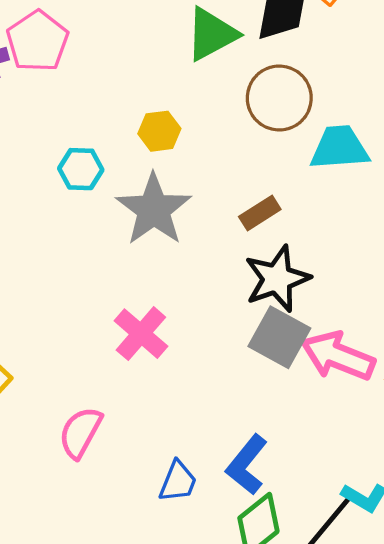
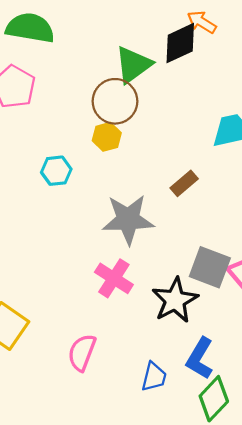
brown circle: (279, 98) -> (115, 101), moved
gray star: (154, 209) -> (128, 219), moved, turned -30
black star: (277, 279) -> (175, 300), moved

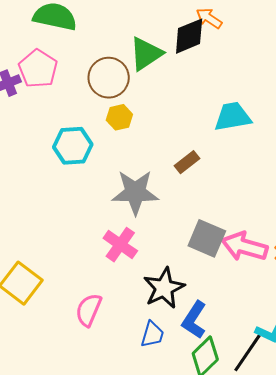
brown circle: (115, 101) -> (109, 78), moved
cyan hexagon: (56, 171) -> (73, 146), size x1.4
black star: (175, 300) -> (164, 288), moved

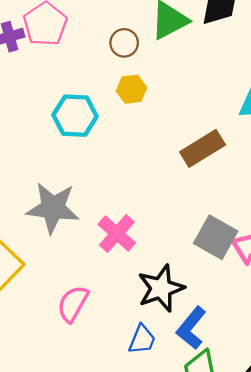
brown circle: (109, 78) -> (124, 43), size x0.6
brown rectangle: (187, 162) -> (203, 148), size x1.5
gray star: (135, 192) -> (53, 208), moved

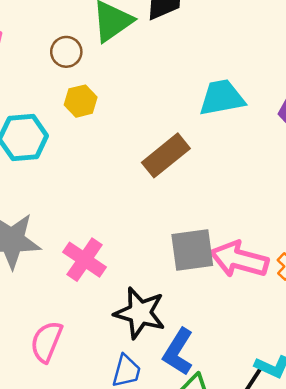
gray square: (216, 237) -> (192, 250), turned -30
black star: (161, 288) -> (140, 313), turned -30

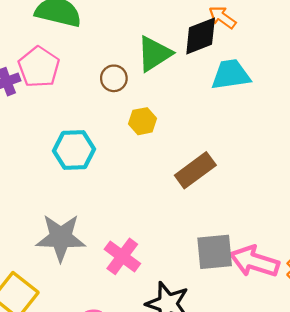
cyan trapezoid: (222, 98) -> (231, 75), moved
yellow hexagon: (81, 101) -> (143, 121), moved

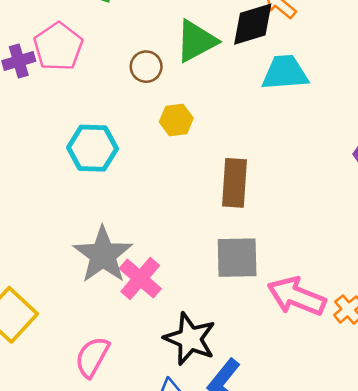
brown rectangle: (195, 170) -> (235, 183), turned -54
gray star: (61, 238) -> (103, 255), moved, turned 30
gray square: (215, 252) -> (237, 258), moved

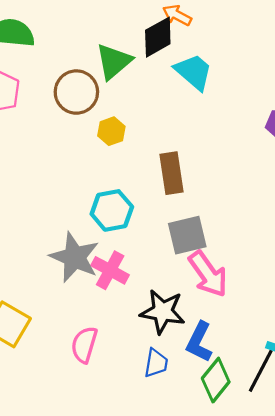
brown circle: (146, 67) -> (76, 92), size x1.6
cyan trapezoid: (285, 73) -> (194, 72), turned 57
cyan hexagon: (92, 148) -> (112, 210), moved
pink arrow: (296, 296) -> (208, 274), moved, turned -135

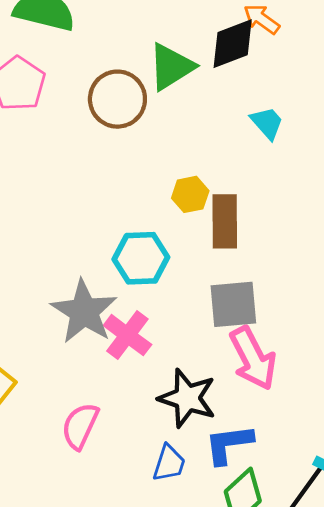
cyan trapezoid: (194, 72) -> (267, 123), moved, size x0.7
yellow hexagon: (111, 131) -> (190, 194), moved
blue L-shape: (199, 342) -> (229, 444), turned 48

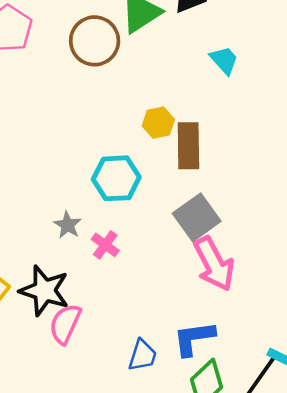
gray square: (233, 304) -> (197, 217), turned -30
gray star: (84, 312) -> (68, 225), size x0.5
pink cross: (127, 335) -> (105, 245), size x0.7
black star: (187, 398) -> (44, 291), moved

